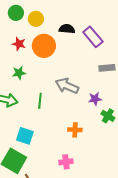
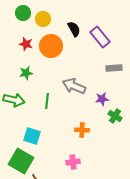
black semicircle: (67, 29) -> (74, 29), turned 56

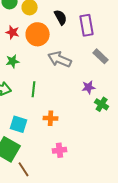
purple rectangle: (100, 37) -> (87, 25), turned 30
gray rectangle: (114, 68) -> (101, 56), turned 49
gray arrow: (74, 86) -> (60, 59), moved
orange cross: (82, 130) -> (51, 118), moved

